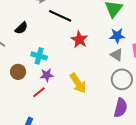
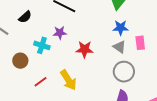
red star: (79, 40) -> (85, 49), moved, turned -30
purple star: (47, 75) -> (60, 33), moved
yellow arrow: (78, 83) -> (68, 80), moved

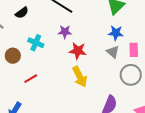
purple star: (60, 33) -> (65, 32), moved
gray circle: (124, 72) -> (131, 75), moved
yellow arrow: (68, 80) -> (80, 77), moved

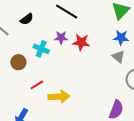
purple star: (65, 32) -> (61, 38), moved
red star: (78, 51) -> (81, 42), moved
yellow arrow: (80, 77) -> (59, 97), moved, turned -65

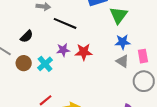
cyan cross: (41, 49) -> (45, 64), turned 35
brown circle: (18, 62) -> (24, 63), moved

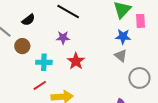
red star: (84, 52) -> (76, 61), moved, turned 30
pink rectangle: (143, 56) -> (140, 21), moved
cyan cross: (45, 64) -> (44, 62), moved, turned 35

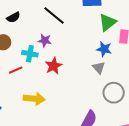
cyan cross: (44, 62) -> (30, 54), moved
red line: (40, 85) -> (16, 70), moved

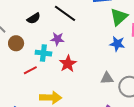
black semicircle: (13, 17) -> (34, 18), moved
gray triangle: (99, 68) -> (107, 78), moved, turned -48

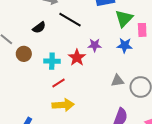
purple star: (57, 39) -> (95, 45), moved
red star: (68, 64) -> (77, 58), moved
red line: (30, 70) -> (59, 83), moved

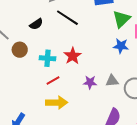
purple star: (95, 45) -> (90, 82), moved

